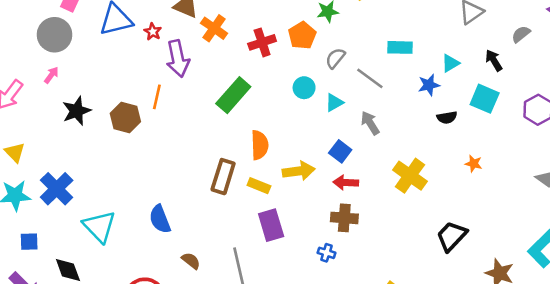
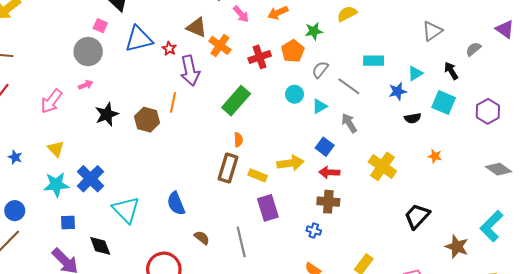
pink arrow: (51, 75) -> (86, 85), turned 32
orange semicircle: (260, 145) -> (238, 140), moved, size x0.6

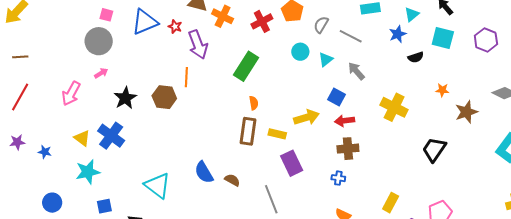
blue cross: (90, 179) -> (111, 136), moved
brown semicircle: (202, 238) -> (232, 180), moved
brown star: (457, 247) -> (466, 112), moved, turned -30

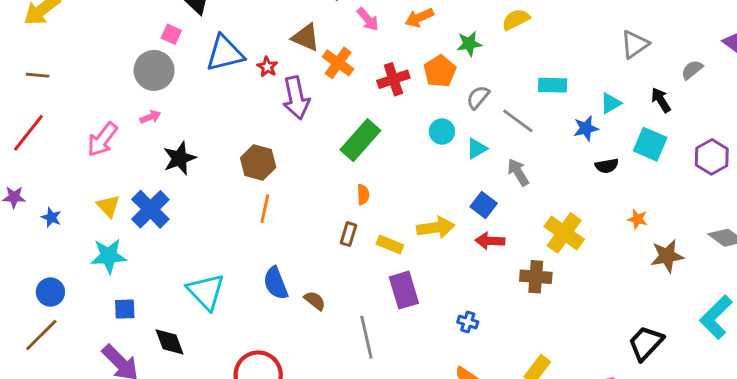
orange line: (186, 77) -> (265, 209), moved
brown hexagon: (164, 97) -> (258, 163), moved
brown rectangle: (248, 131) -> (348, 234), size x0.6
brown cross: (348, 149) -> (536, 277), moved
black trapezoid: (434, 150) -> (646, 343), moved

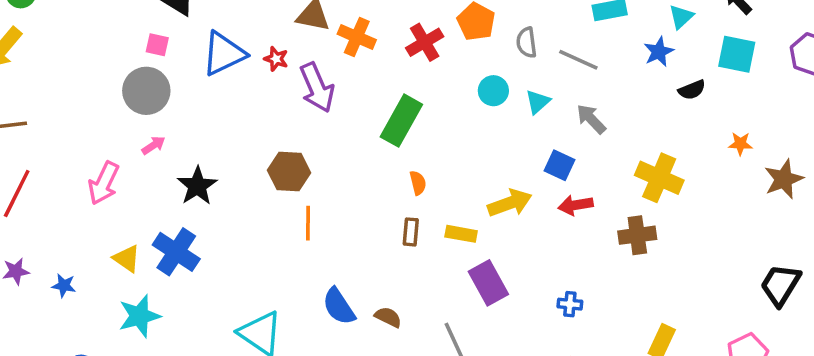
gray semicircle: (478, 97) -> (527, 42), turned -35

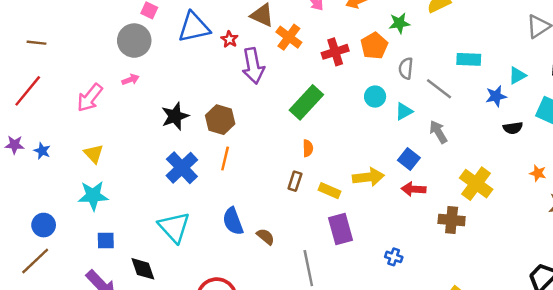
black star: (197, 186) -> (175, 116), moved
blue cross: (176, 252) -> (182, 168), moved
blue star: (64, 286) -> (42, 151), moved

